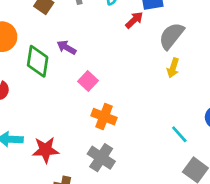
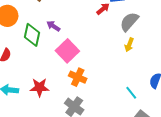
pink square: (88, 81) -> (67, 51), size x1.6
red star: (45, 150) -> (39, 87), moved

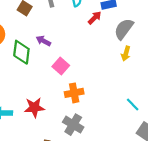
pink square: (67, 51) -> (61, 66), size x0.7
orange cross: (78, 77) -> (74, 93), turned -30

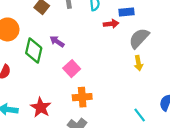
red arrow: (95, 18) -> (111, 24), turned 32
yellow arrow: (126, 54) -> (138, 63), turned -32
red star: (34, 107) -> (41, 107), turned 30

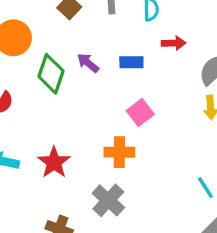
blue rectangle: (126, 12) -> (131, 62), moved
pink square: (72, 69) -> (140, 113), moved

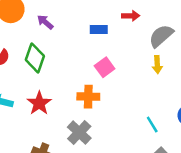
purple arrow: (88, 63) -> (45, 22), moved
green diamond: (51, 74) -> (35, 58), moved

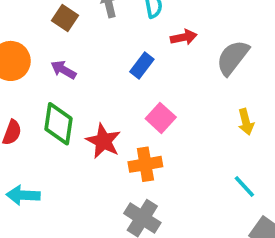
blue rectangle: (99, 29) -> (142, 65), turned -42
yellow arrow: (157, 65) -> (246, 122), moved
red star: (39, 103) -> (103, 141), moved

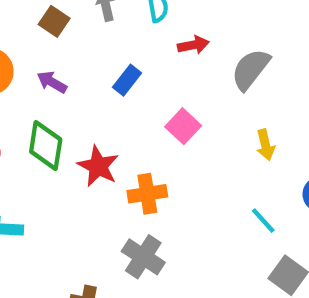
blue rectangle: (142, 65) -> (127, 80), moved
pink square: (161, 118) -> (183, 126), moved

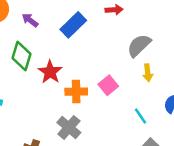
gray semicircle: (251, 69) -> (139, 46), moved
blue rectangle: (127, 80) -> (73, 25), size x1.5
pink square: (183, 126) -> (108, 85), moved

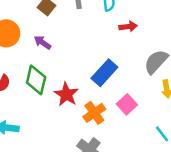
blue rectangle: (73, 25) -> (104, 73), moved
orange cross: (76, 92) -> (94, 113), turned -30

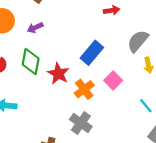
purple arrow: (43, 42) -> (35, 28), turned -56

